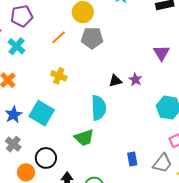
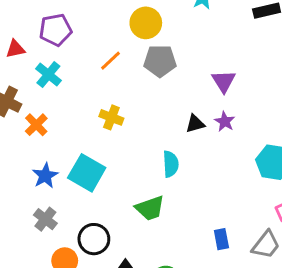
purple triangle: (161, 53) -> (224, 81), moved
cyan semicircle: (99, 108) -> (171, 164), size x0.7

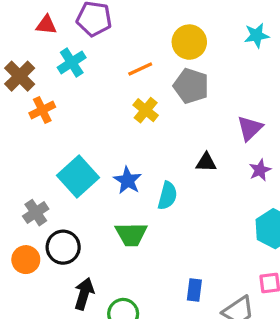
yellow cross: (111, 117) -> (146, 110), moved
purple star: (225, 121) -> (260, 170), moved
blue star: (45, 176) -> (128, 180), moved, turned -30
gray cross: (45, 219) -> (36, 213), moved

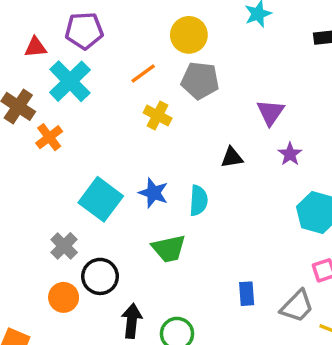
cyan cross: (72, 62) -> (70, 81), size x1.4

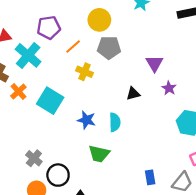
purple pentagon: (84, 31) -> (49, 28), moved
cyan square: (101, 199) -> (50, 101), moved
green trapezoid: (169, 248) -> (99, 154), turned 30

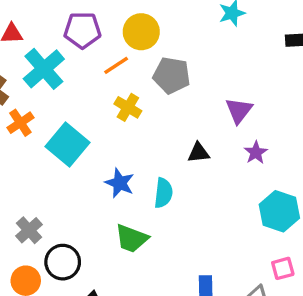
yellow circle: (99, 20) -> (141, 32), moved

